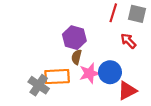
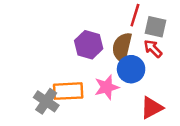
gray square: (137, 14) -> (155, 27), moved
brown semicircle: (76, 57) -> (122, 47), moved, size x1.6
blue circle: (110, 72) -> (131, 69), moved

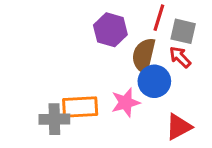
purple hexagon: (89, 45) -> (110, 30), moved
gray cross: (46, 101) -> (54, 119), turned -35

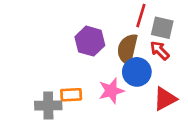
purple hexagon: (110, 30) -> (90, 41), moved
orange rectangle: (80, 107) -> (71, 95), size x0.7
red triangle: (179, 127) -> (165, 99), moved

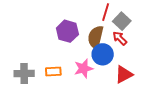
gray square: (162, 28) -> (122, 21), turned 30
gray cross: (48, 105) -> (24, 73), moved

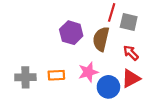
gray square: (122, 21) -> (129, 22), turned -30
red arrow: (120, 38) -> (131, 53), moved
blue circle: (103, 54) -> (108, 87), moved

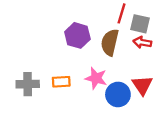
red arrow: (131, 53) -> (142, 42), moved, turned -35
pink star: (88, 72) -> (96, 78), turned 30
red triangle: (131, 78) -> (142, 85), turned -36

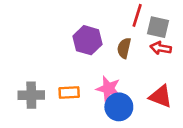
brown semicircle: (110, 42) -> (124, 48), size x0.7
red triangle: (142, 85) -> (161, 96), turned -35
blue circle: (118, 94) -> (119, 107), moved

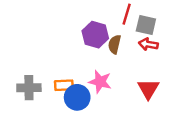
purple hexagon: (87, 40) -> (95, 35), moved
red triangle: (161, 96) -> (148, 89), turned 40
blue circle: (119, 107) -> (77, 97), moved

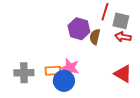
pink star: (100, 82) -> (70, 68), moved
red triangle: (148, 89) -> (123, 74), turned -30

